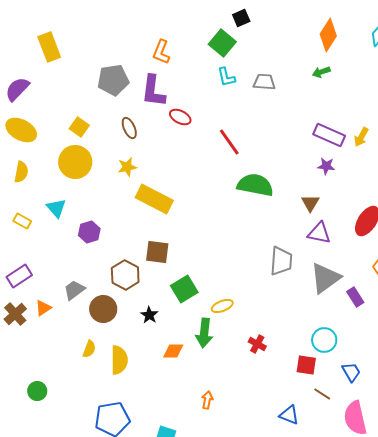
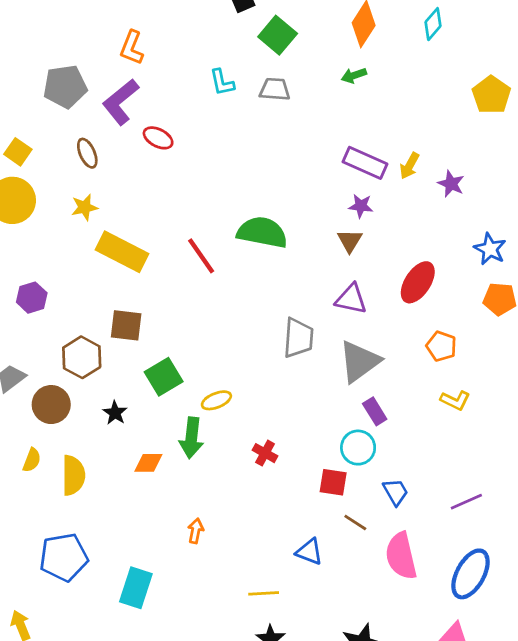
green square: (222, 43) -> (278, 35), moved
purple L-shape: (153, 91) -> (121, 102), turned 44
red line: (229, 142) -> (201, 256), moved
brown triangle: (310, 203) -> (350, 241), moved
purple rectangle: (355, 297) -> (375, 411), moved

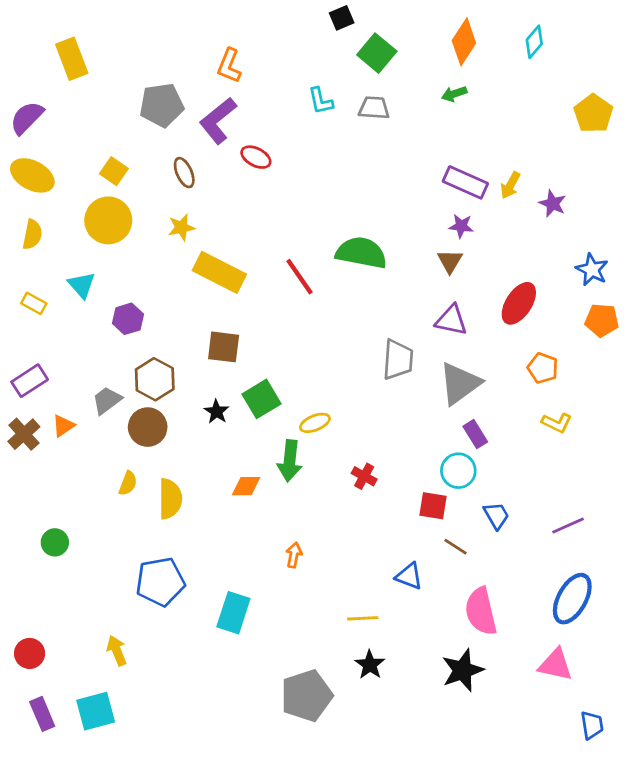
brown hexagon: (82, 357) -> (155, 379), moved
black star: (115, 413) -> (217, 412), moved
pink semicircle: (401, 556) -> (481, 611), moved

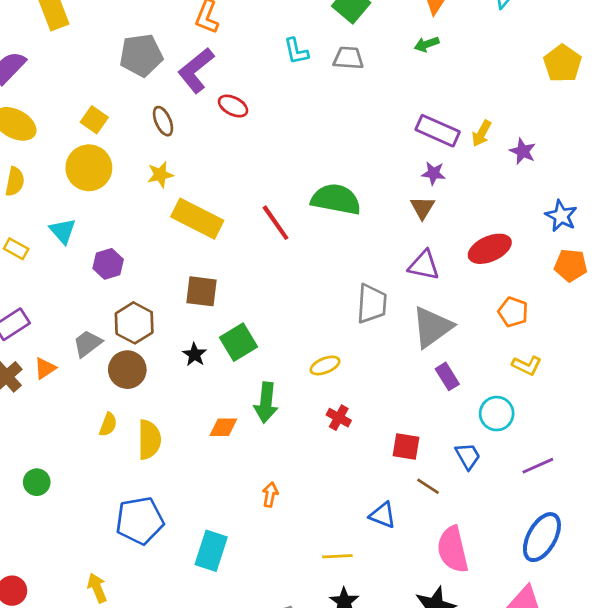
red ellipse: (519, 303) -> (490, 249), turned 33
yellow ellipse: (315, 423) -> (325, 365), moved
cyan circle: (458, 471) -> (497, 414), moved

